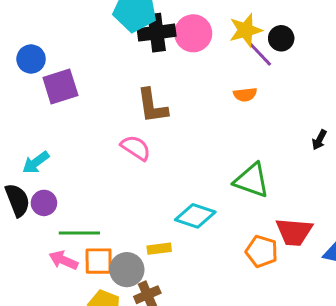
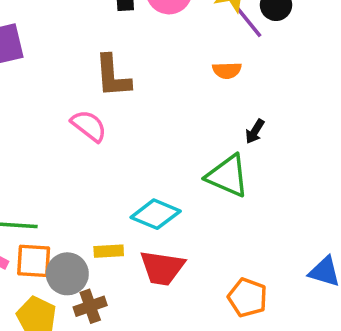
black arrow: (319, 140) -> (255, 131), moved
red trapezoid: (294, 232) -> (162, 268), moved
orange pentagon: (262, 251) -> (247, 297), moved

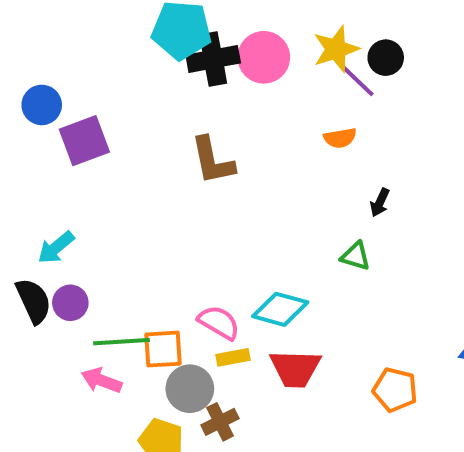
pink semicircle: (89, 126) -> (219, 322), moved
green triangle: (227, 176) -> (355, 256), size x0.6
orange square: (34, 261) -> (163, 349), moved

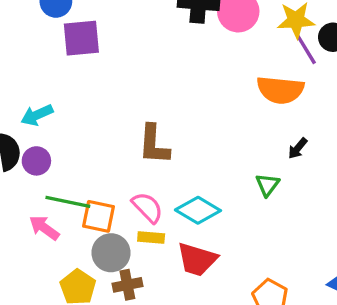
orange semicircle: (340, 138) -> (280, 90), size x1.8
brown L-shape: (213, 161) -> (154, 144), moved
green triangle: (355, 256) -> (267, 185), turned 35

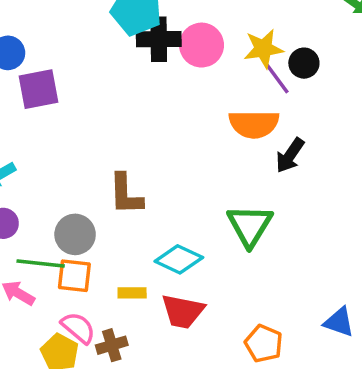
black arrow: (298, 148) -> (290, 155), moved, size x1.5
green triangle: (267, 185) -> (250, 225), size x1.8
pink semicircle: (147, 207) -> (78, 328), moved
gray circle: (111, 253) -> (75, 234), moved

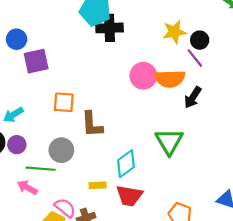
pink circle: (202, 45) -> (143, 76), moved
purple line: (277, 79) -> (195, 58), moved
cyan diamond: (179, 259) -> (126, 164), turned -60
orange square: (74, 276) -> (64, 102), moved

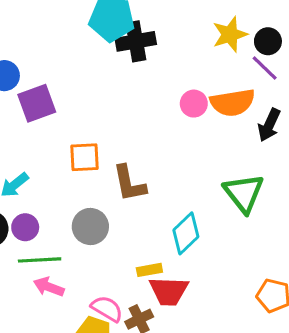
pink circle: (143, 76) -> (194, 104), size x0.7
green line: (41, 169) -> (40, 260), moved
red trapezoid: (129, 196) -> (169, 291), moved

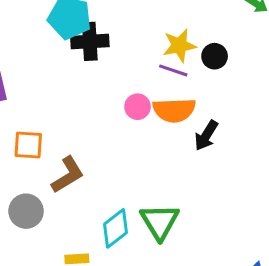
purple line: (265, 68) -> (173, 70), moved, turned -32
brown L-shape: (129, 183) -> (68, 175), turned -117
green triangle: (244, 193) -> (160, 222), moved

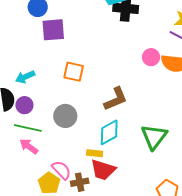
brown L-shape: (68, 175) -> (116, 99), moved
cyan diamond: (115, 228) -> (109, 132), moved

